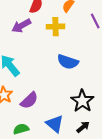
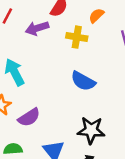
black star: (82, 101) -> (91, 130), turned 30

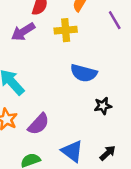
black star: (91, 130) -> (103, 106), moved, size x0.6

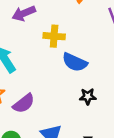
yellow cross: (66, 30) -> (54, 36), moved

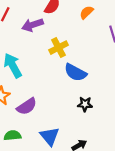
yellow cross: (54, 36) -> (58, 48), turned -36

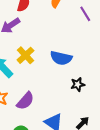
yellow cross: (58, 48) -> (25, 55), moved

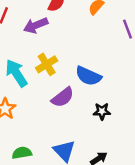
purple semicircle: (25, 101) -> (63, 97), moved

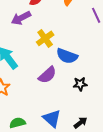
yellow cross: (47, 64) -> (45, 38), moved

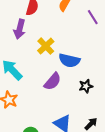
purple arrow: (21, 18) -> (20, 29), turned -42

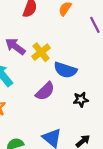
purple arrow: (20, 29) -> (15, 46), moved, turned 108

